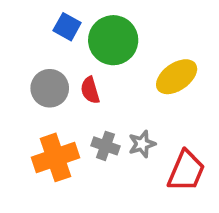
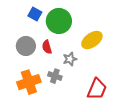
gray star: (142, 144) -> (70, 59), moved

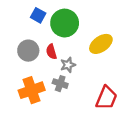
gray star: (70, 59) -> (68, 65), moved

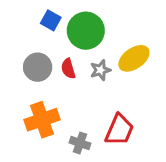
gray star: (68, 65) -> (100, 70), moved
gray cross: (60, 84) -> (80, 143), moved
red trapezoid: (106, 98) -> (119, 130), moved

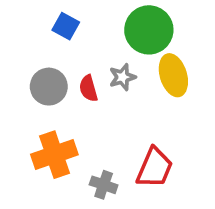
green circle: (86, 31) -> (149, 30), moved
yellow ellipse: (134, 58) -> (173, 75), turned -72
gray star: (100, 70) -> (122, 77), moved

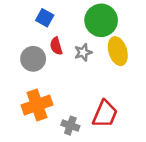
red semicircle: (88, 88) -> (56, 46), moved

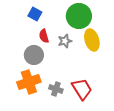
gray circle: (33, 59) -> (34, 55), moved
red trapezoid: (105, 114) -> (82, 89), turned -55
gray cross: (70, 126) -> (56, 89), moved

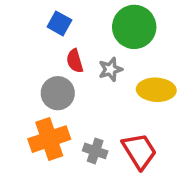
yellow ellipse: (92, 40) -> (156, 90), moved, turned -70

